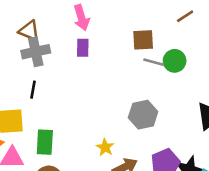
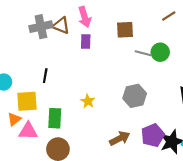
brown triangle: (29, 31) -> (61, 26), moved
brown square: (143, 40) -> (125, 30), moved
gray cross: (36, 52) -> (41, 27), moved
yellow star: (105, 147) -> (88, 101), moved

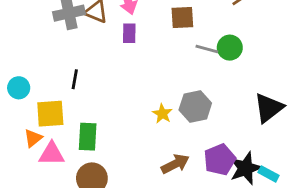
yellow star: (88, 101) -> (162, 114), moved

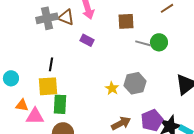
purple rectangle: (129, 33) -> (87, 40), moved, turned -64
cyan circle: (19, 88) -> (11, 78), moved
yellow square: (50, 114) -> (48, 86), moved
orange triangle: (33, 138) -> (22, 105), turned 48

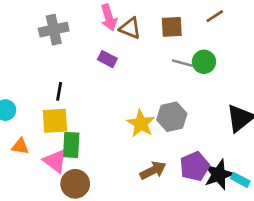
brown triangle: (66, 17) -> (130, 28), moved
brown square: (126, 21) -> (172, 27), moved
yellow star: (112, 88) -> (141, 123), size x1.5
pink triangle: (35, 116) -> (55, 161), moved, turned 36

